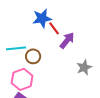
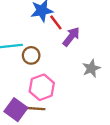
pink hexagon: (22, 79) -> (42, 87), moved

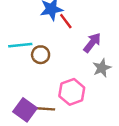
purple arrow: (71, 37) -> (92, 43), moved
pink hexagon: (42, 87) -> (72, 92), moved

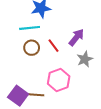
red line: (66, 21) -> (53, 46), moved
cyan line: (20, 45) -> (30, 28), moved

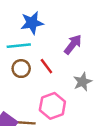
purple arrow: (76, 37) -> (73, 44), moved

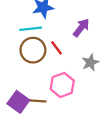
brown circle: (21, 69) -> (33, 50), size x1.5

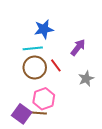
pink hexagon: (62, 85) -> (44, 99), moved

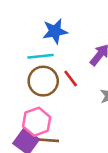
pink hexagon: (44, 99) -> (37, 122), moved

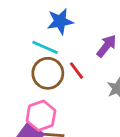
cyan line: (41, 56) -> (45, 47), turned 30

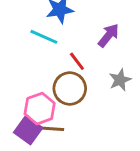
brown circle: (48, 73) -> (70, 88), moved

